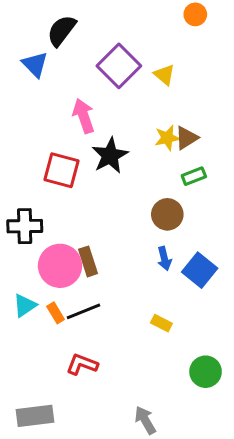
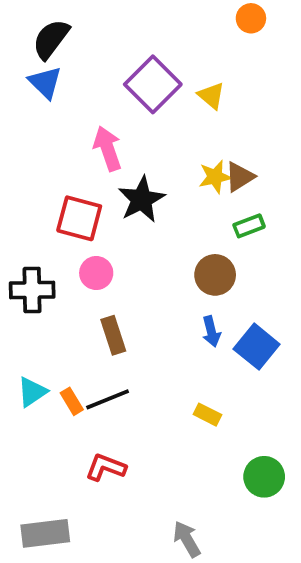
black semicircle: (61, 31) -> (51, 39), moved
pink circle: (60, 266) -> (96, 273), moved, size x0.6

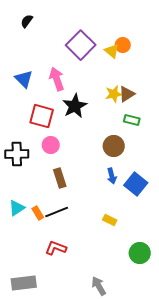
orange circle: (251, 18) -> (123, 45), moved
black semicircle: (51, 39) -> (27, 21), size x0.6
blue triangle: (45, 82) -> (24, 79), moved
green rectangle: (249, 226) -> (132, 120), turned 35

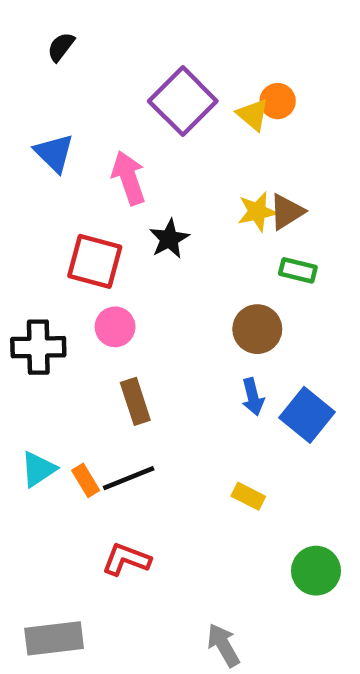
blue triangle: (24, 79) -> (54, 153), moved
black star: (75, 106) -> (169, 239), size x0.7

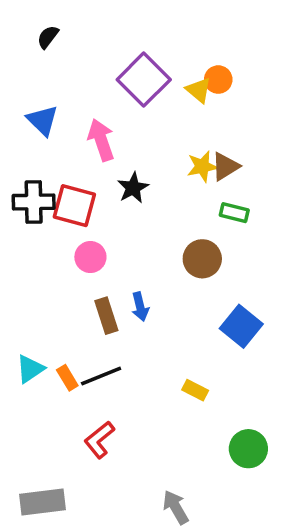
black cross: (38, 347) -> (34, 202), moved
blue arrow: (253, 397) -> (140, 307), moved
red L-shape: (126, 559) -> (99, 440), turned -60

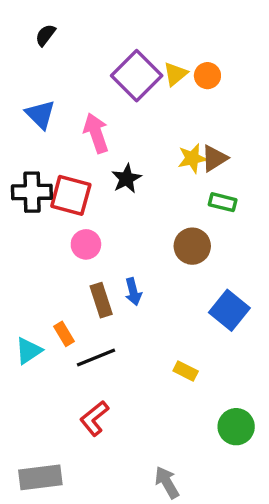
yellow triangle: (199, 90) -> (175, 74), moved, turned 40
orange rectangle: (67, 378) -> (64, 334), moved

